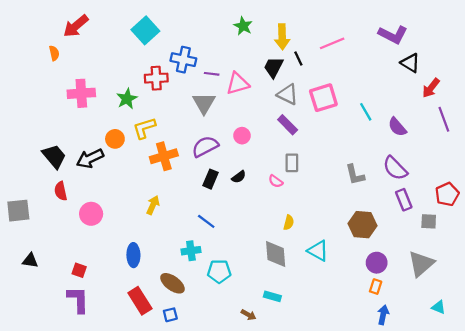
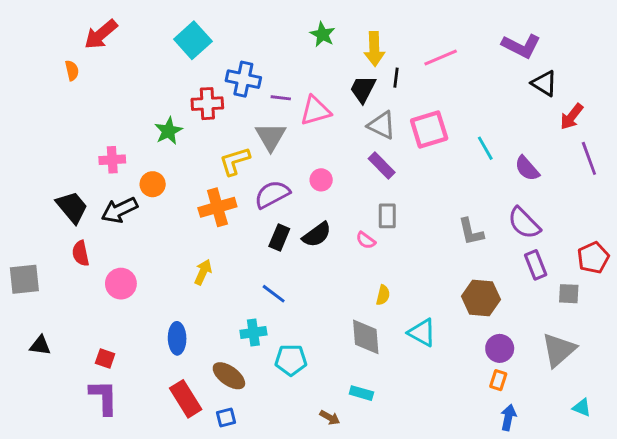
black line: (298, 59) -> (396, 78), turned 32
pink cross: (81, 93) -> (112, 160), moved, size x0.7
yellow L-shape: (144, 128) -> (235, 161), moved
black semicircle: (239, 177) -> (317, 235), size x1.5

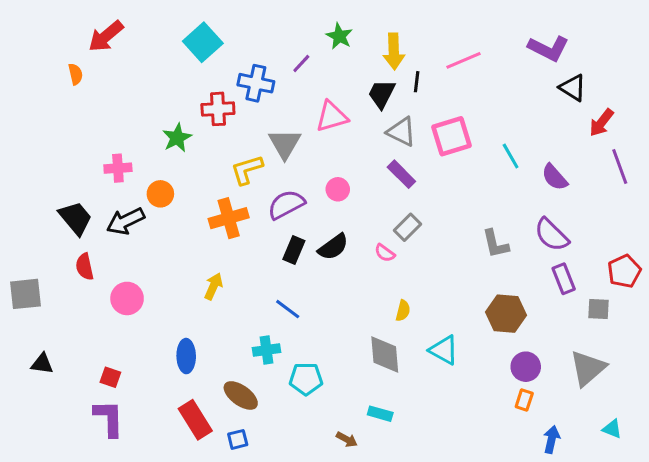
purple line: (281, 98) -> (301, 63), moved, turned -54
gray rectangle: (387, 216) -> (407, 227), turned 45
blue arrow: (508, 418) -> (551, 439), moved

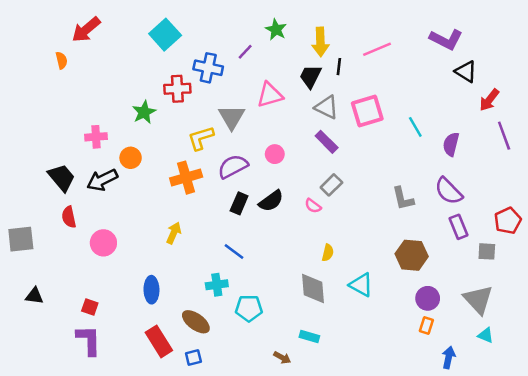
purple semicircle: (555, 177) -> (451, 144), turned 55
gray triangle: (588, 368) -> (478, 300), turned -32
cyan triangle: (612, 429) -> (486, 335), moved

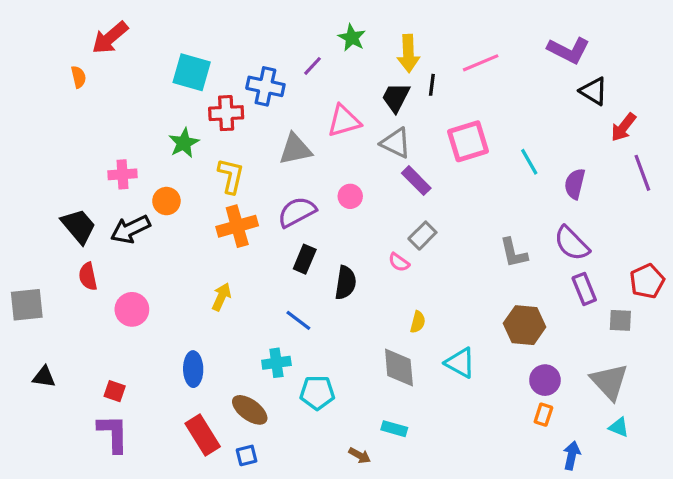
cyan square: (165, 35) -> (192, 72), moved, turned -32
gray triangle: (327, 107) -> (396, 143), moved
gray triangle: (232, 117) -> (295, 149), turned 48
yellow L-shape: (201, 138) -> (231, 176), moved, turned 120
black semicircle: (271, 201) -> (346, 283), moved, turned -45

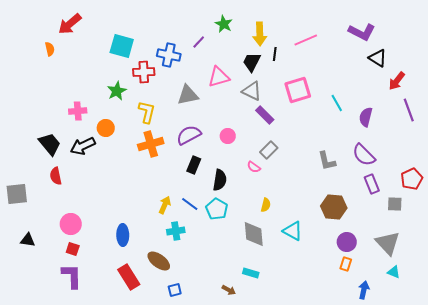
pink circle: (350, 196) -> (228, 136), moved
yellow arrow: (221, 297) -> (165, 205), moved
pink circle: (132, 309) -> (71, 224), moved
cyan pentagon: (317, 393) -> (217, 209), moved, turned 30
blue square: (247, 455) -> (175, 290), moved

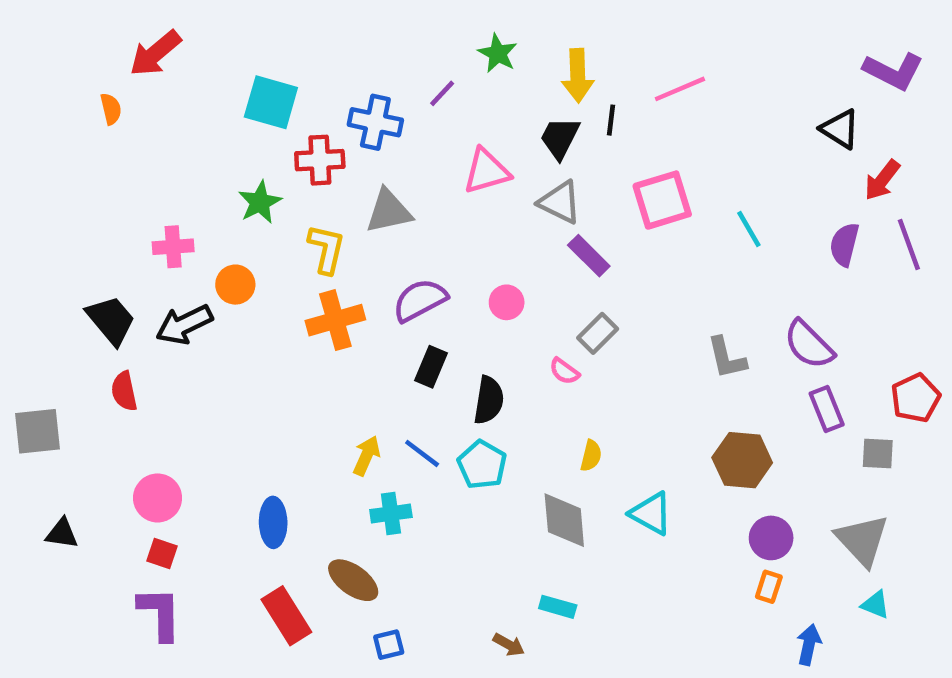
purple L-shape: (362, 32) -> (893, 71), moved
gray triangle: (188, 95) -> (389, 211), moved
purple semicircle: (366, 117) -> (844, 245), moved

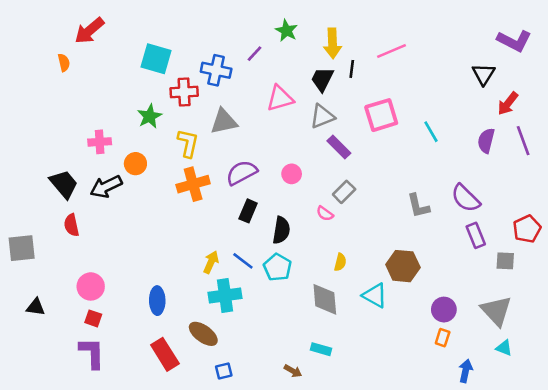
black triangle: (840, 129) -> (484, 74), turned 30
gray triangle: (560, 202) -> (322, 116), turned -48
brown hexagon: (742, 460) -> (403, 266), moved
cyan cross: (391, 513) -> (225, 295), size x1.4

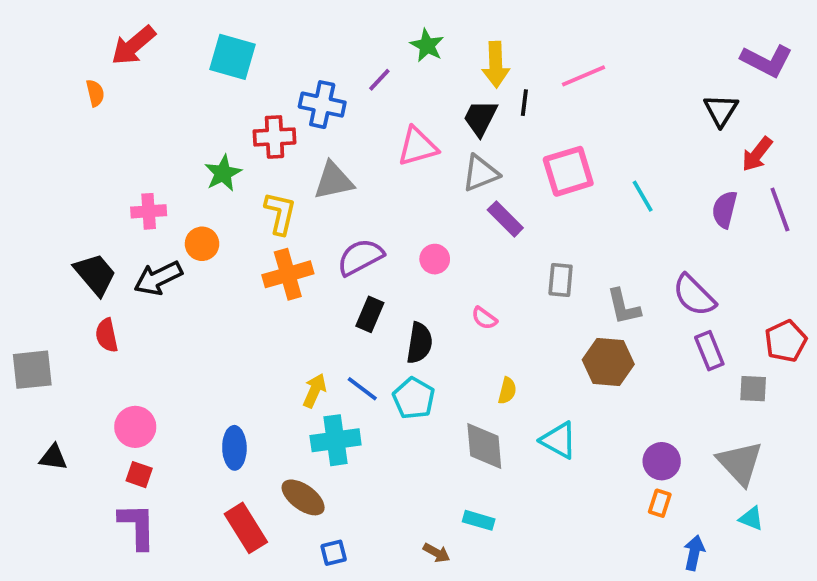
cyan square: (156, 59) -> (233, 57), moved
gray rectangle: (344, 192) -> (561, 280), moved, turned -40
brown hexagon: (403, 266) -> (608, 362), moved

